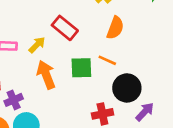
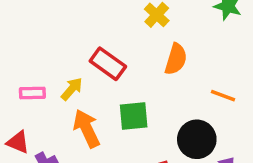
orange line: (107, 60) -> (223, 96), moved

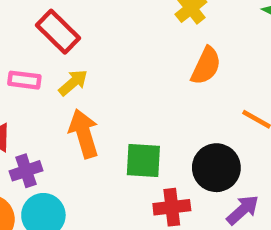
red rectangle: (108, 64) -> (58, 32), moved
green square: (134, 116) -> (143, 161), moved

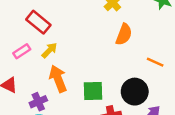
pink rectangle: (24, 80) -> (22, 51), turned -36
purple cross: (26, 171) -> (38, 102), moved

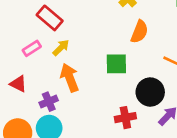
green square: (93, 91) -> (116, 64), moved

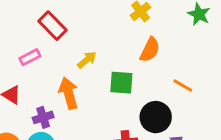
yellow arrow: (61, 48) -> (87, 60), moved

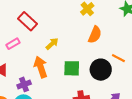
green square: (121, 83) -> (72, 68), moved
black circle: (156, 117) -> (101, 70), moved

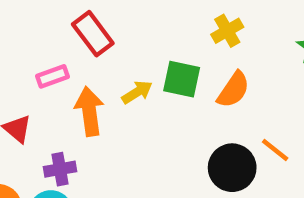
orange arrow: (41, 67) -> (89, 111), moved
green square: (72, 68) -> (182, 79), moved

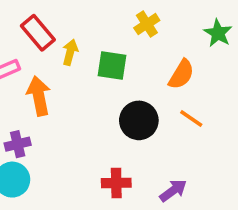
orange semicircle: (233, 90) -> (181, 74), moved
yellow arrow: (137, 92) -> (70, 52), moved, turned -40
black circle: (232, 168) -> (139, 120), moved

